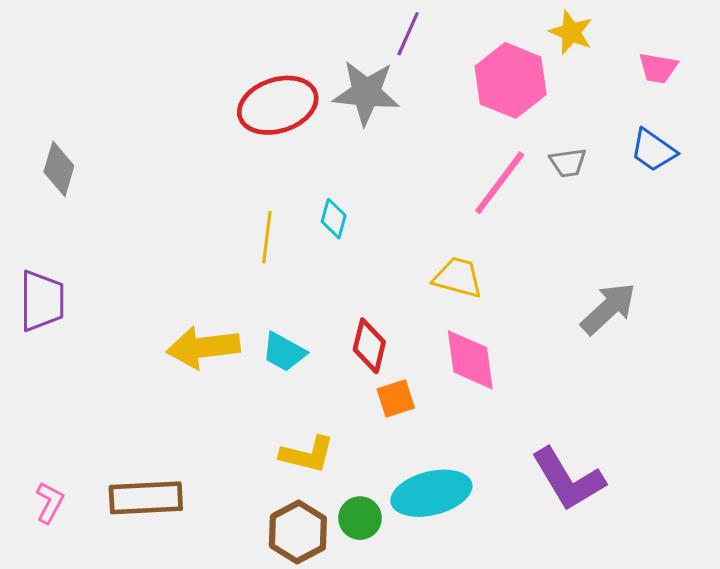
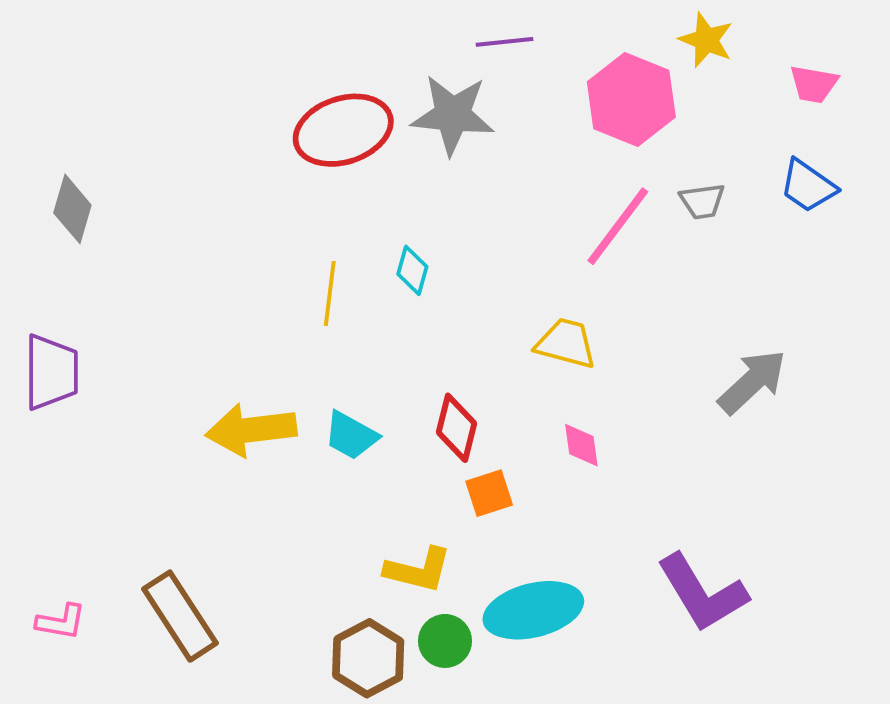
purple line: (408, 34) -> (505, 42), turned 60
pink diamond: (470, 360) -> (581, 445), size x0.6
yellow L-shape: (307, 454) -> (418, 570), moved
brown rectangle: (146, 498) -> (180, 616), turned 60
pink L-shape: (50, 503) -> (61, 622), turned 72

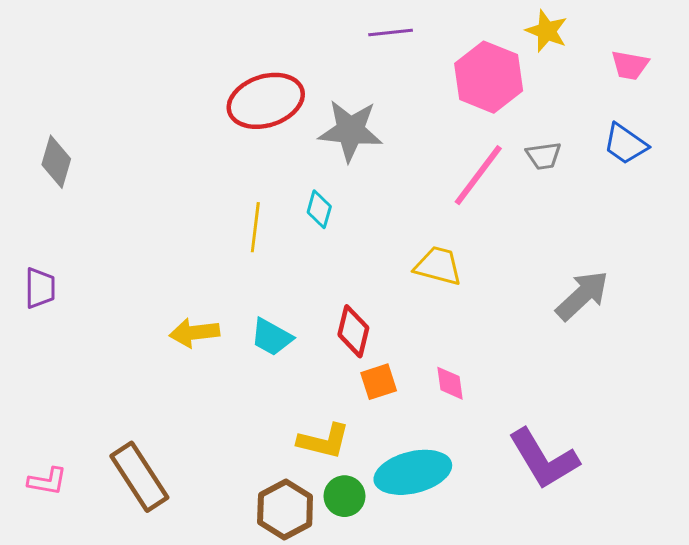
gray star: (453, 115) -> (350, 131), moved
purple trapezoid: (51, 372) -> (40, 288), size x0.7
yellow arrow: (251, 430) -> (194, 333), size x0.7
pink diamond: (581, 445) -> (450, 383), moved

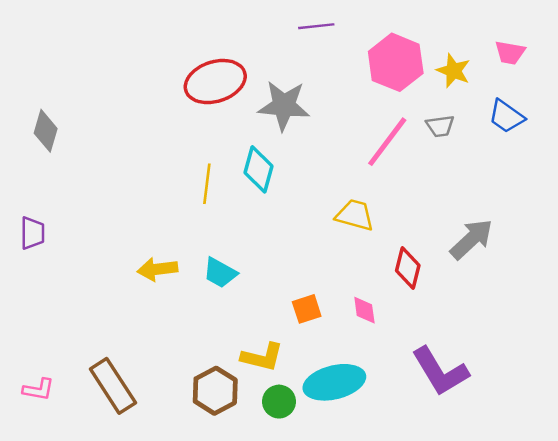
yellow star: (547, 31) -> (453, 71), moved
cyan diamond: (319, 209) -> (259, 169), size x1.5
red diamond: (353, 331) -> (408, 268), moved
brown hexagon: (285, 509) -> (215, 391), moved

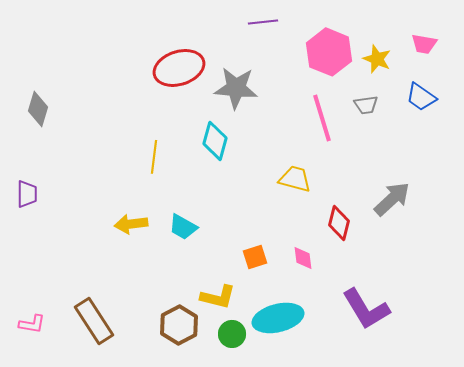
pink line: (387, 142) -> (322, 118), turned -54
yellow line: (207, 184) -> (154, 157), moved

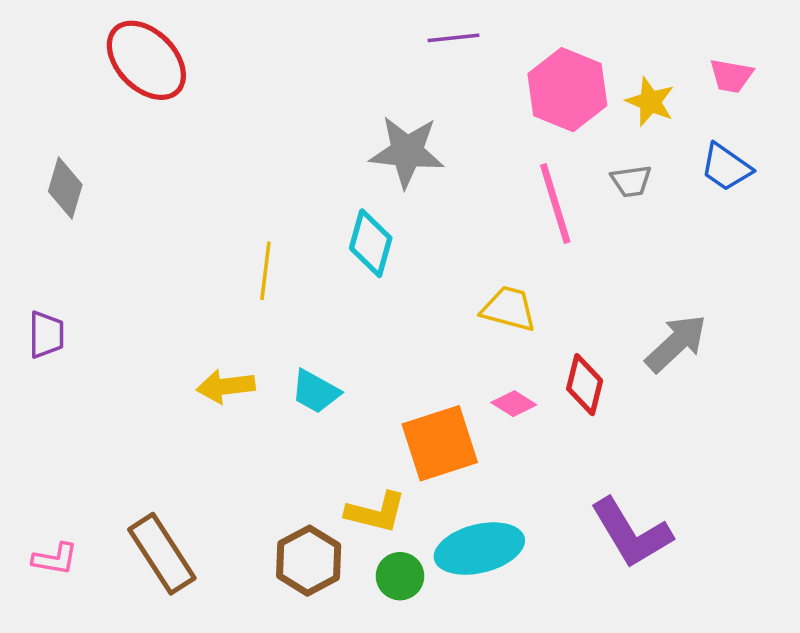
red ellipse: (179, 68) -> (146, 60), moved, turned 63
orange square: (255, 257) -> (440, 443), size x1.8
pink diamond: (303, 258) -> (514, 404), moved, turned -50

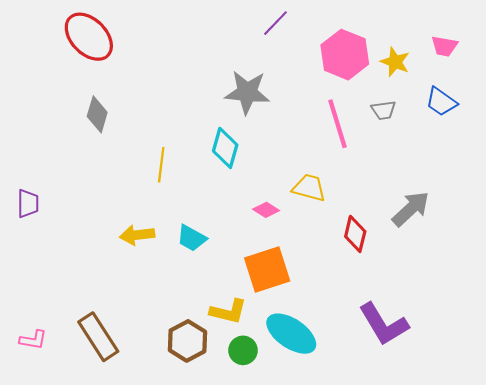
purple line: (453, 38) -> (276, 23), turned -40
gray diamond: (65, 188) -> (97, 114), moved
pink diamond: (514, 404) -> (266, 210), moved
cyan ellipse: (479, 549) -> (291, 334), turned 48

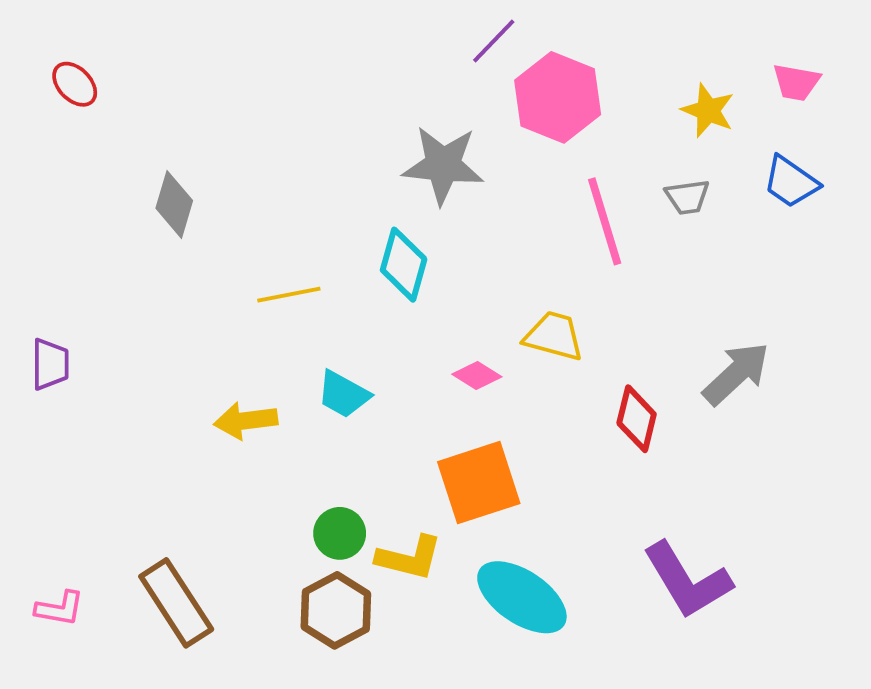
red ellipse: (89, 37) -> (75, 84), moved, size x0.5
pink hexagon: (345, 55) -> (558, 97), moved
yellow line: (161, 165) -> (289, 295), turned 72
cyan trapezoid: (192, 238) -> (343, 394), moved
green circle: (243, 350) -> (340, 533), moved

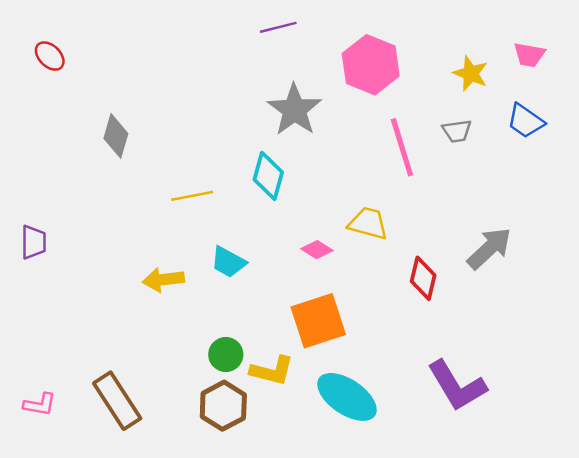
purple line: (494, 41) -> (278, 27), moved, turned 32
gray star: (443, 165) -> (294, 110), turned 30

